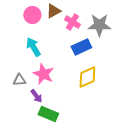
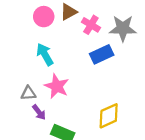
yellow diamond: (87, 77) -> (109, 116), moved
purple arrow: (36, 96) -> (39, 112), moved

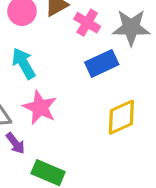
yellow diamond: (109, 116) -> (121, 117), moved

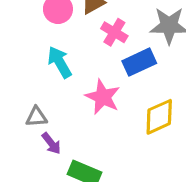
pink cross: (87, 23) -> (114, 32), moved
pink star: (40, 107) -> (103, 97), moved

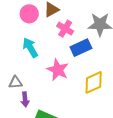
purple arrow: (51, 143) -> (25, 99), turned 32

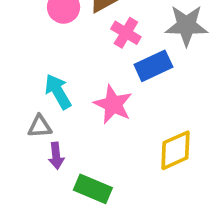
cyan arrow: (30, 48) -> (58, 92), moved
yellow diamond: (94, 82) -> (175, 150), moved

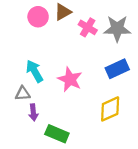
pink cross: (126, 33) -> (88, 27), moved
blue rectangle: (153, 66) -> (117, 69), moved

